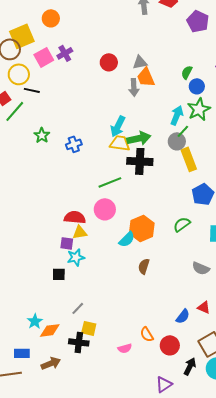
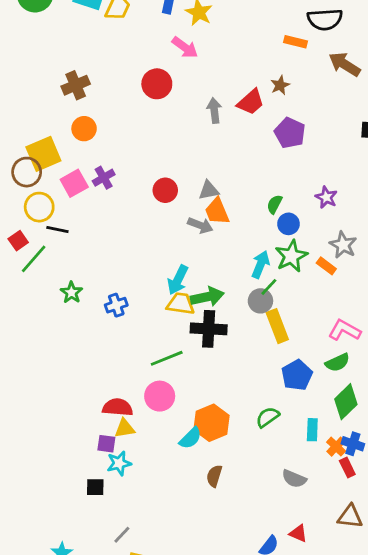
gray arrow: (134, 87) -> (200, 225), turned -66

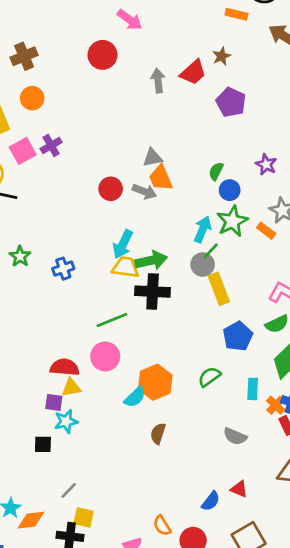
red circle: (165, 190) -> (111, 189), moved

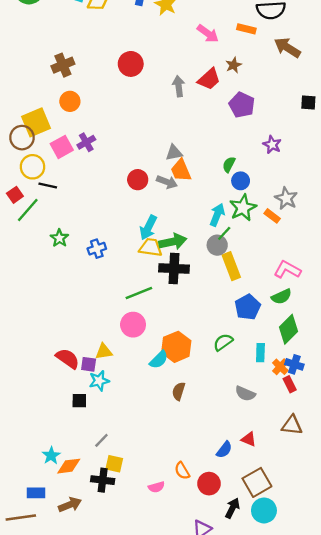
pink arrow: (130, 20) -> (208, 34), moved
purple star: (266, 164) -> (272, 145), moved
red semicircle: (65, 367) -> (68, 359), moved, turned 30

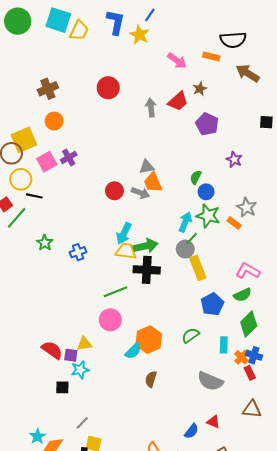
green star: (243, 208) -> (208, 216), turned -30
gray semicircle: (245, 394) -> (210, 381), size x1.4

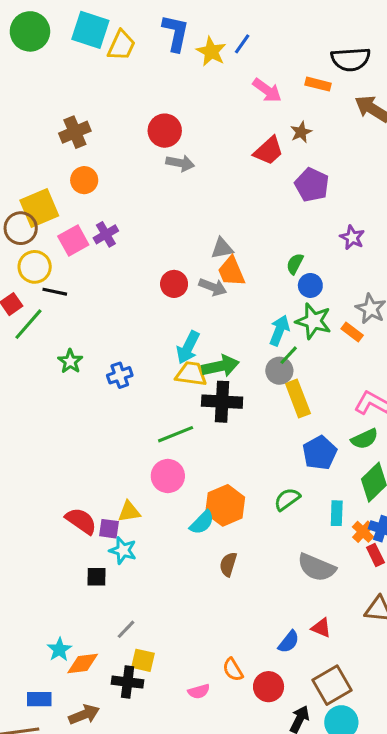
blue line: (150, 15) -> (242, 44), moved
gray arrow: (151, 108) -> (180, 163), moved, turned 108
cyan star: (80, 370) -> (123, 550), turned 30

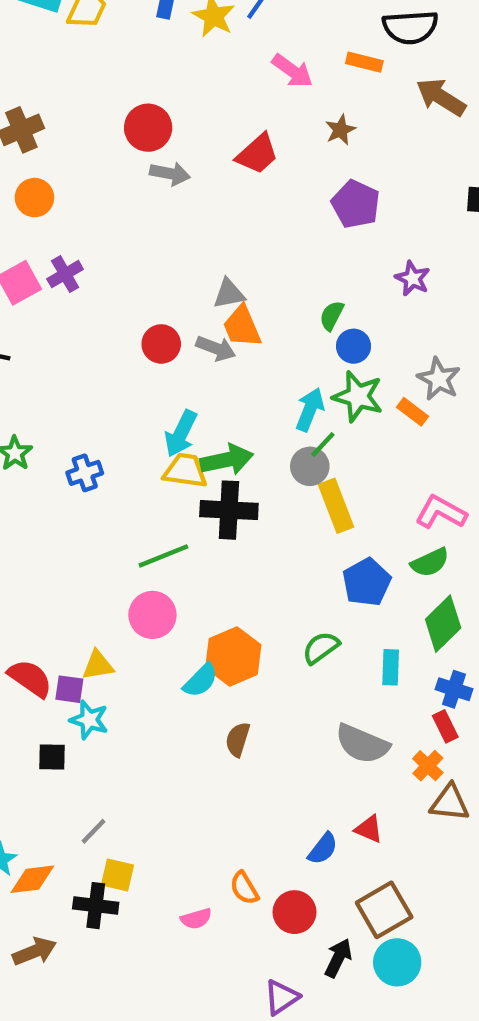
red trapezoid: (269, 151) -> (257, 154), moved
orange cross: (363, 532) -> (428, 766), moved

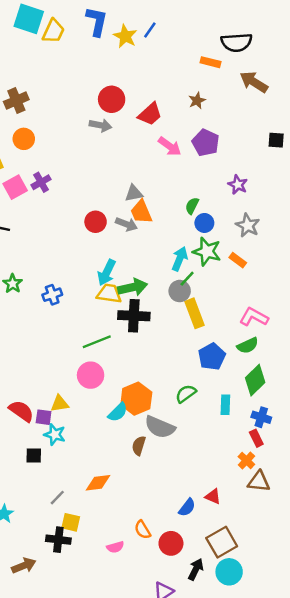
pink arrow: (292, 71) -> (170, 146), moved
red circle: (148, 128) -> (112, 99), moved
gray star: (439, 379) -> (248, 225), moved
gray semicircle: (362, 744) -> (160, 427), moved
orange diamond: (32, 879) -> (98, 483), moved

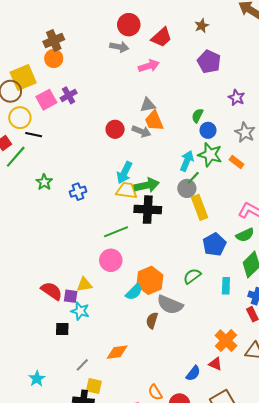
brown cross: (16, 101) -> (54, 41), moved
pink arrow: (170, 146) -> (149, 66), moved, turned -54
orange cross: (246, 460) -> (226, 341), moved, size x1.5

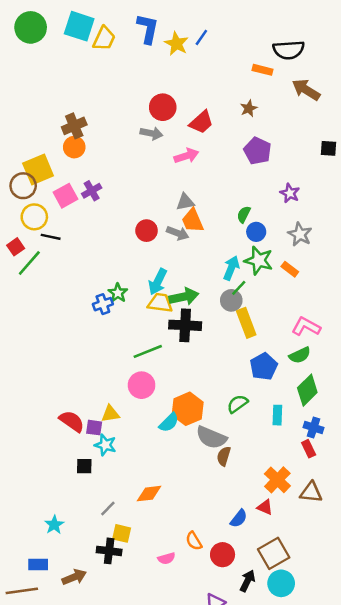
green star: (44, 182) -> (118, 293), moved
brown semicircle: (152, 321) -> (224, 456), moved

